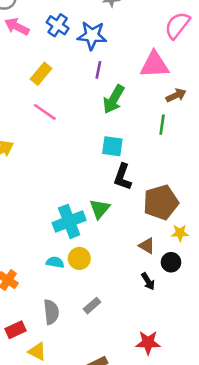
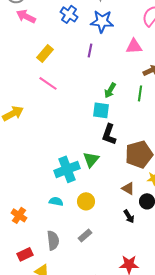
blue cross: (58, 25) -> (69, 14), moved
blue star: (92, 35) -> (102, 21), moved
pink triangle: (154, 65) -> (134, 46), size x0.7
green arrow: (114, 99) -> (110, 90), moved, size x0.7
yellow circle: (79, 258) -> (86, 201), moved

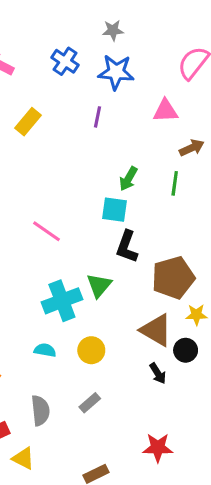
pink line: (48, 83) -> (47, 231), moved
brown triangle: (128, 188) -> (156, 330), size x1.6

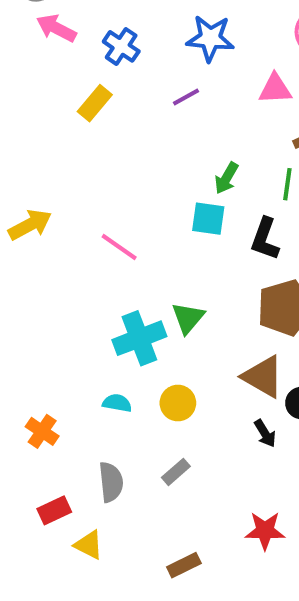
blue cross: (65, 61) -> (121, 46), moved
purple line: (97, 117) -> (186, 97), turned 50
black L-shape: (127, 247) -> (265, 239), moved

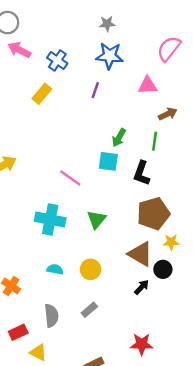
purple line: (186, 97) -> (95, 90), turned -42
pink line: (119, 247) -> (70, 178), moved
cyan cross: (139, 338) -> (50, 220), moved, turned 32
black arrow: (265, 433) -> (142, 287), turned -105

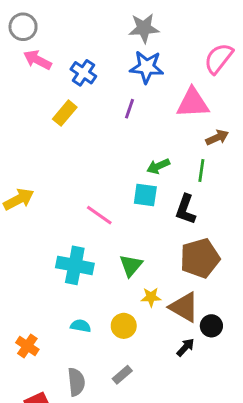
gray star: (107, 24) -> (144, 28), size x1.5
pink triangle: (147, 85) -> (193, 103), size x1.4
green arrow: (119, 138) -> (158, 166), turned 36
yellow star: (171, 242) -> (151, 297), moved

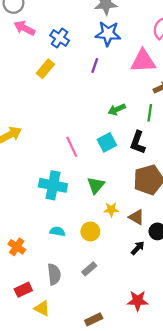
cyan square: (145, 195) -> (107, 142), moved, turned -36
pink line: (99, 215) -> (72, 147), turned 30
brown triangle: (184, 307) -> (137, 217), size x0.7

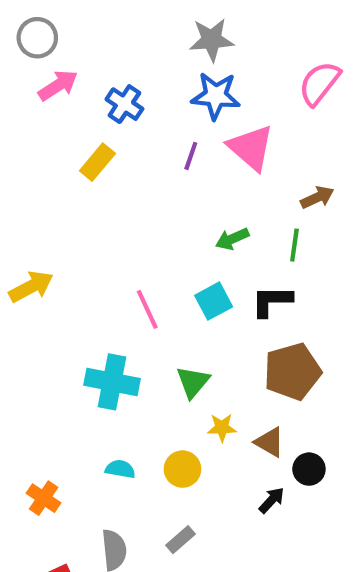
pink arrow: (24, 28) -> (58, 85), turned 120
pink triangle: (143, 61) -> (251, 148), moved, turned 44
black L-shape: (138, 142) -> (272, 301), turned 70

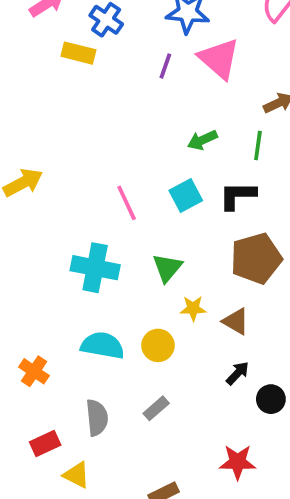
yellow rectangle: (97, 162) -> (78, 53), moved, turned 64
cyan semicircle: (120, 469) -> (102, 345), size x1.6
black circle: (309, 469) -> (271, 399), moved

